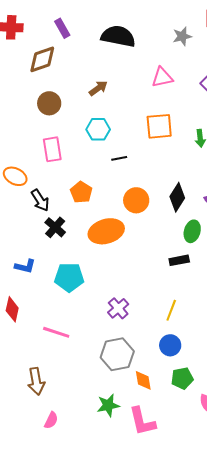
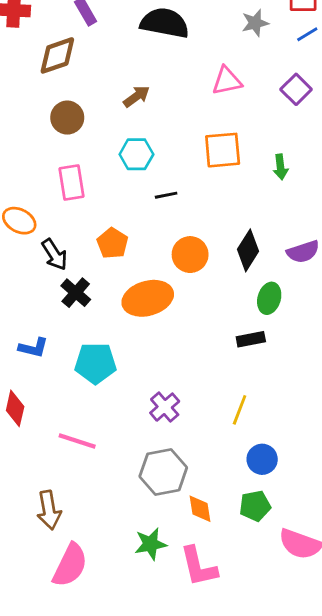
blue circle: (170, 345) -> (262, 459), moved
pink semicircle: (51, 420) -> (70, 565), size x1.8

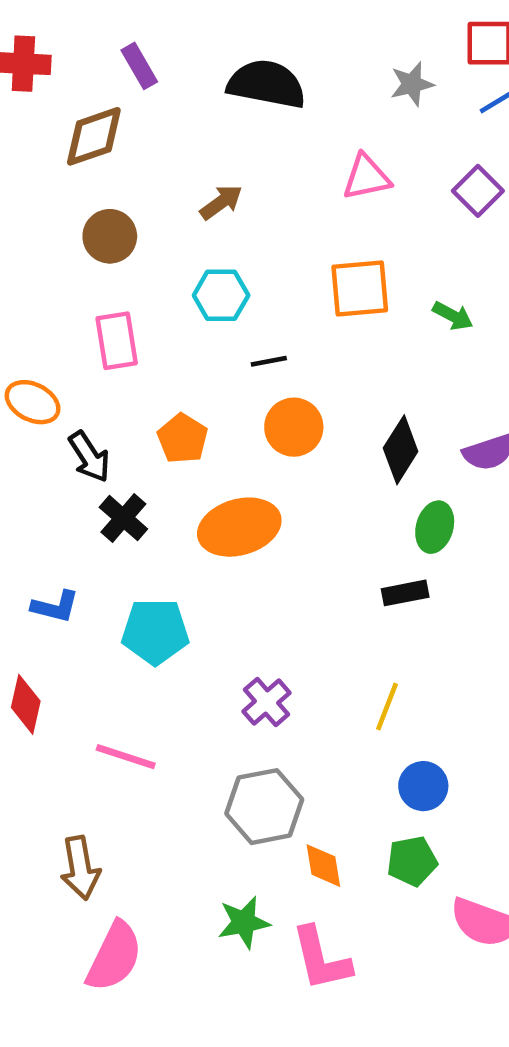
green arrow: (280, 167) -> (453, 316), turned -55
orange circle: (190, 255) -> (294, 427), moved

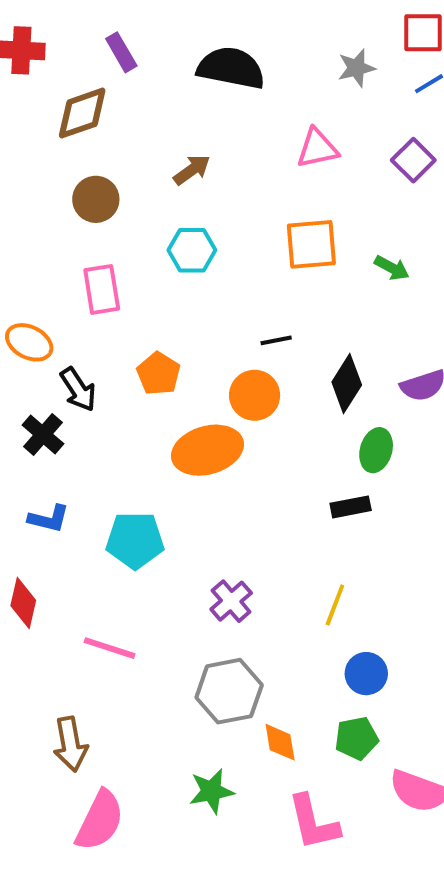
black line: (269, 361) -> (276, 340), moved
orange circle: (294, 427) -> (255, 395), moved
black cross: (123, 518) -> (43, 434), moved
pink L-shape: (321, 959) -> (313, 823), moved

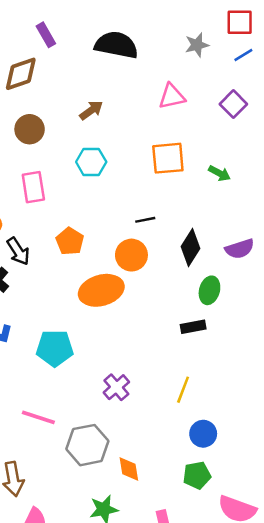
gray hexagon: (229, 691) -> (87, 445), moved
orange diamond: (280, 742) -> (129, 469), moved

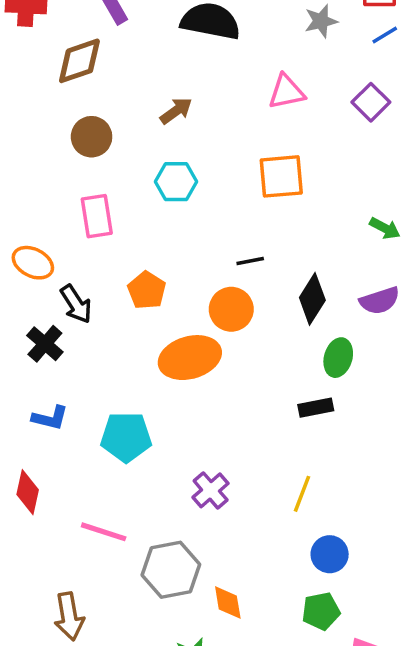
green arrow: (220, 173) -> (385, 228), moved

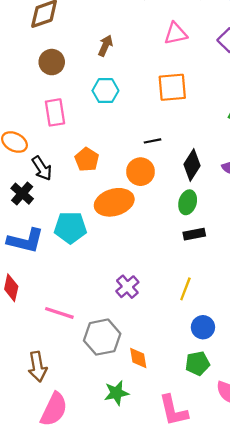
brown arrow: (176, 111) -> (105, 46), turned -30
green ellipse: (338, 358) -> (188, 202), moved
blue L-shape: (50, 418) -> (25, 241), size x1.6
cyan pentagon: (126, 437) -> (70, 228), moved

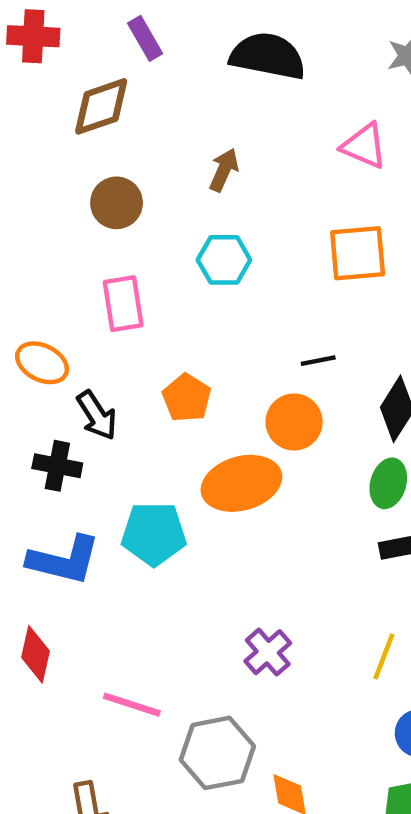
pink triangle: (176, 34) -> (364, 146), turned 35
black cross: (22, 194) -> (57, 466), turned -30

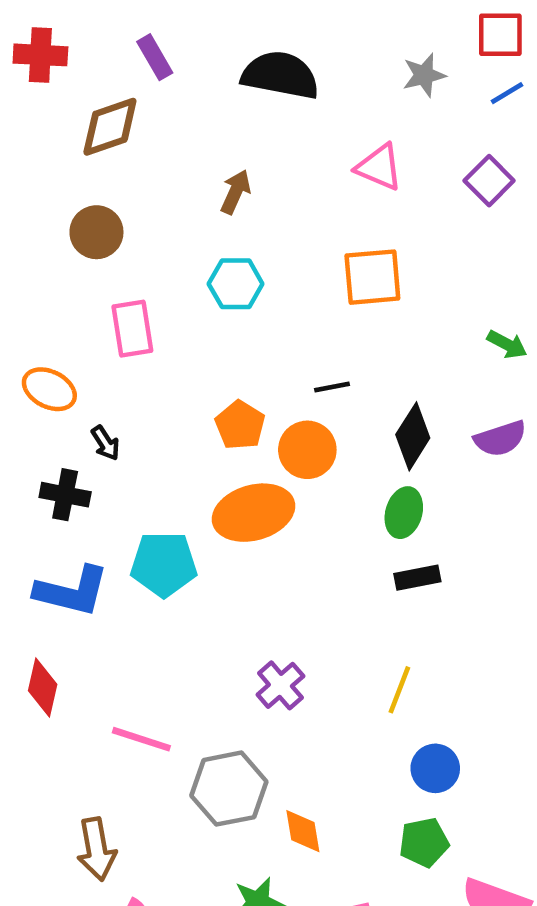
brown circle: (117, 203) -> (96, 232), moved
orange pentagon: (187, 398) -> (240, 425), moved
black arrow: (97, 415) -> (105, 443), size x0.7

